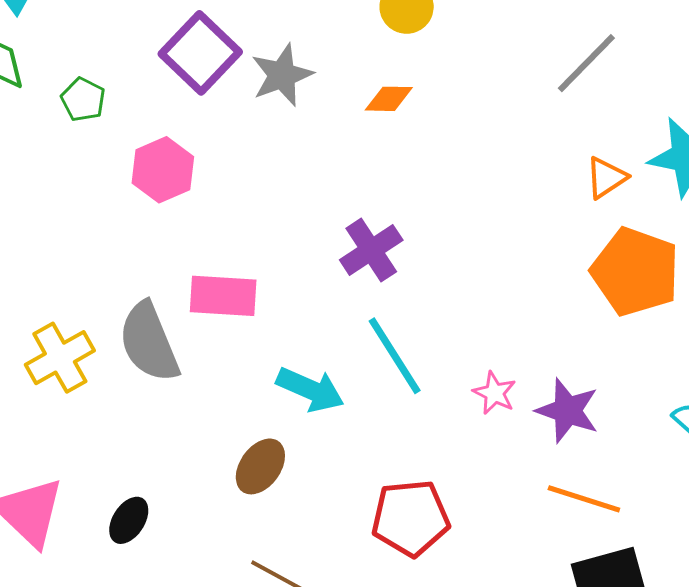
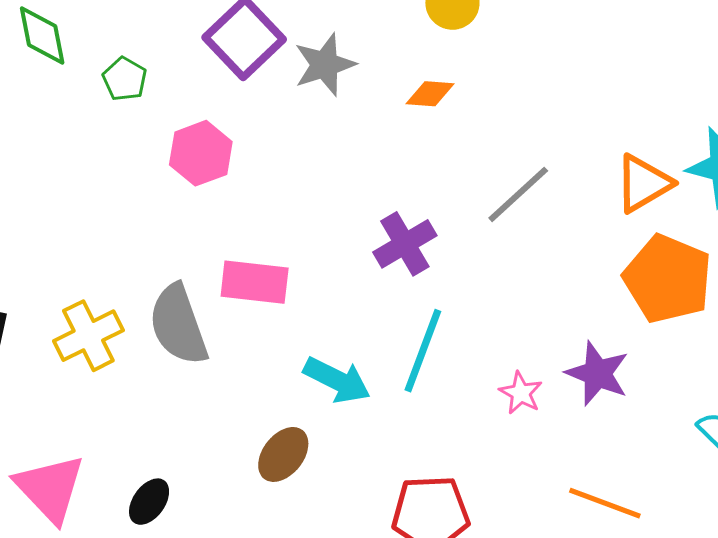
gray line: (586, 63) -> (518, 194), moved
orange triangle: (606, 178) -> (643, 183), size x1.4
cyan line: (395, 356) -> (423, 351), turned 50
purple star: (568, 411) -> (597, 374), moved

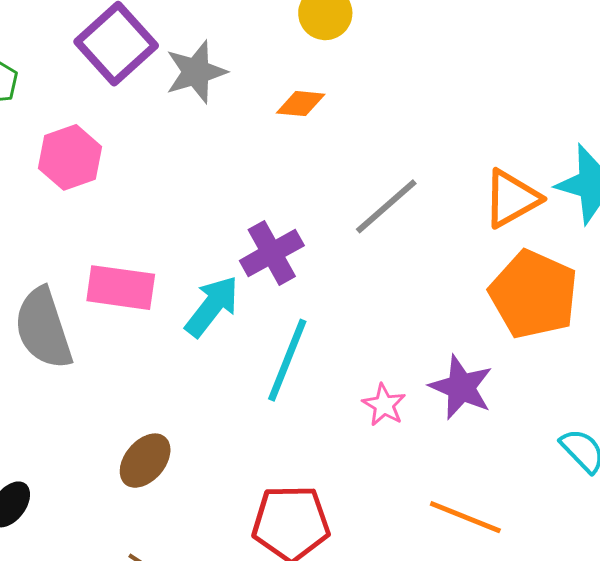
cyan arrow: (337, 380) -> (212, 306), moved, turned -80

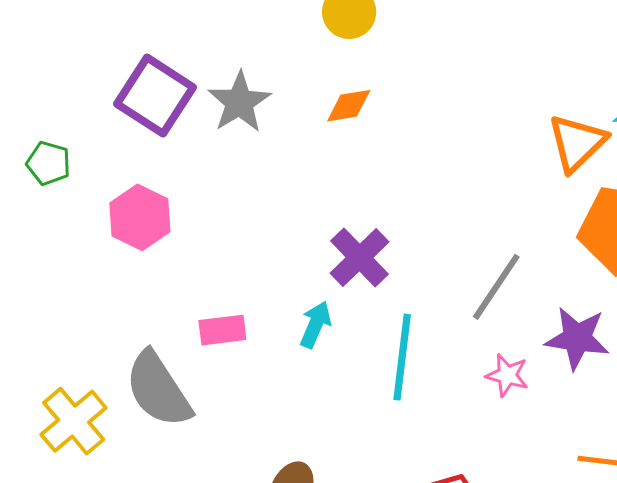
gray line: (386, 206) -> (496, 287), moved
pink rectangle: (121, 288) -> (222, 330), size x0.7
cyan arrow: (212, 306) -> (315, 324), size x0.7

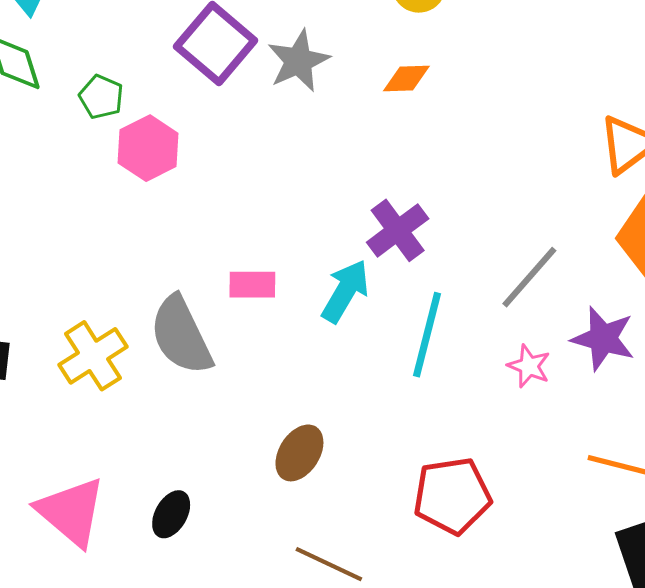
pink hexagon: (140, 217) -> (148, 148), moved
cyan arrow: (315, 324) -> (345, 291), size x1.4

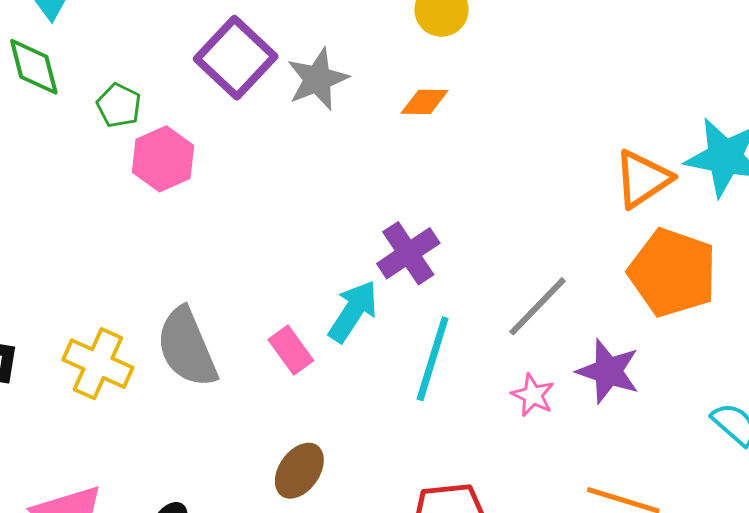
pink rectangle: (252, 285) -> (291, 350), moved, turned 51
yellow cross: (93, 356) -> (98, 364), turned -36

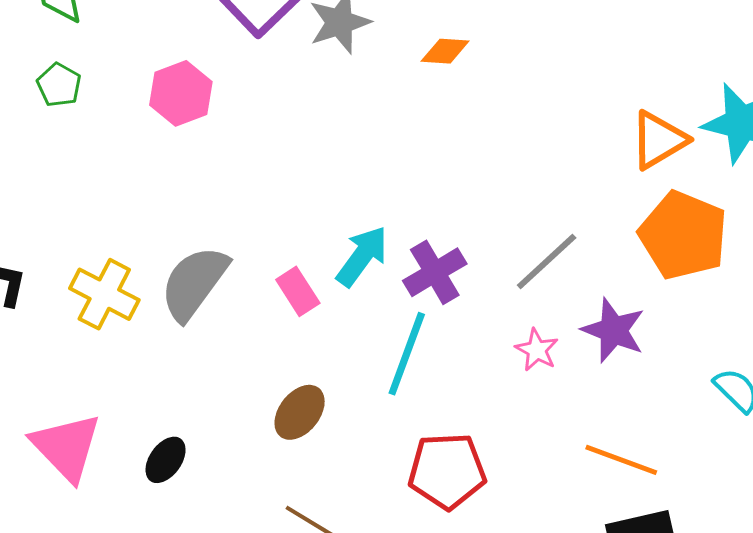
green pentagon: (119, 105) -> (59, 85), moved
purple cross: (408, 253) -> (435, 272), moved
gray semicircle: (187, 347) -> (194, 283), turned 56
cyan line: (433, 359) -> (407, 354), moved

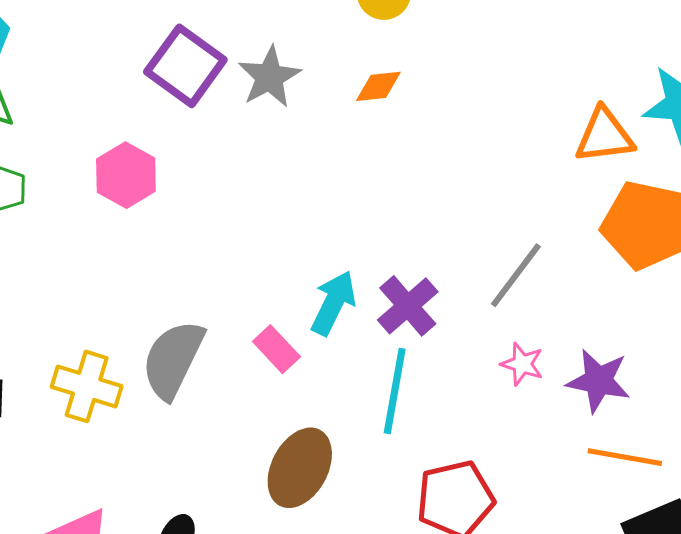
orange triangle: (659, 140) -> (604, 136), turned 34
purple star: (613, 330) -> (598, 381), moved
brown ellipse: (300, 412) -> (300, 468), size x1.4

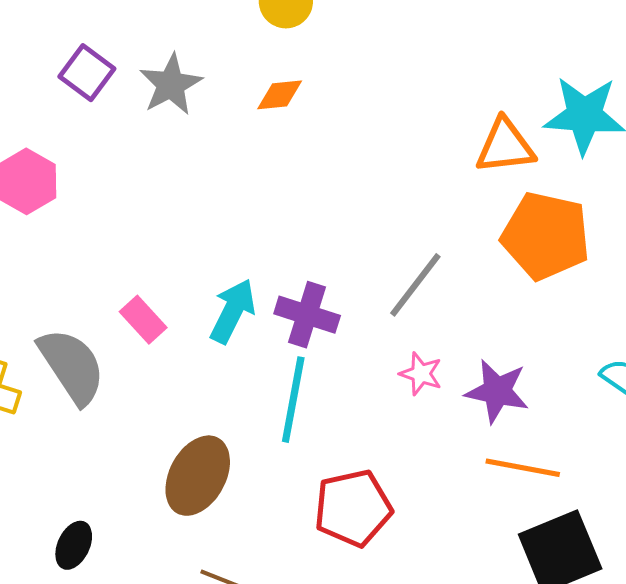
purple square: (185, 66) -> (87, 73), size x0.7
purple cross: (408, 306) -> (307, 315), turned -32
pink rectangle: (276, 349) -> (143, 320), moved
gray semicircle: (173, 359) -> (72, 366), turned 120

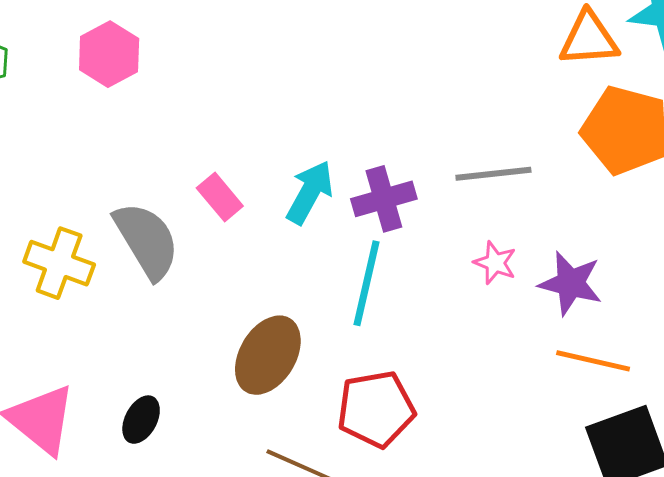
gray line: (415, 285) -> (493, 174), turned 44
purple cross: (307, 315) -> (384, 199), turned -36
red pentagon: (353, 508) -> (376, 409), moved

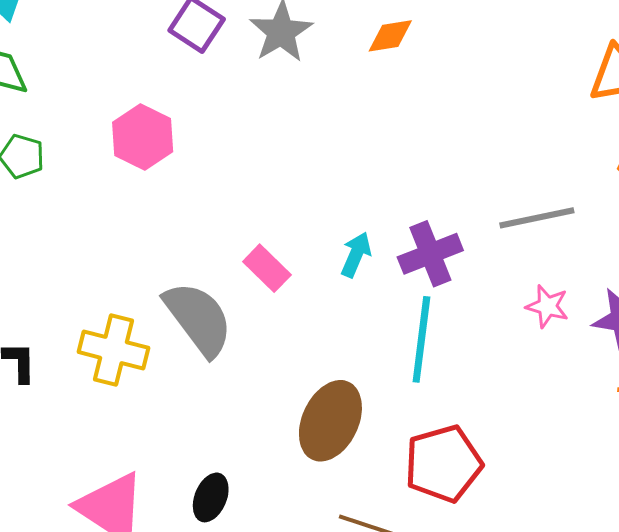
cyan arrow: (310, 192) -> (356, 255), size x0.7

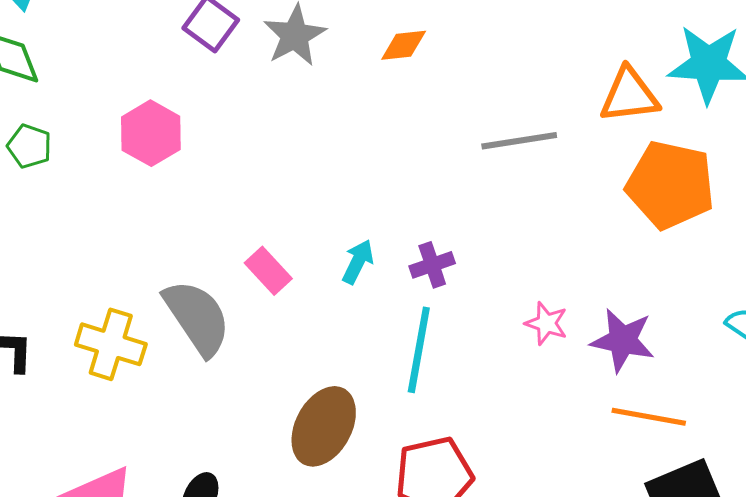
gray line: (537, 218) -> (519, 141), moved
purple cross: (430, 254) -> (432, 265), size x0.7

